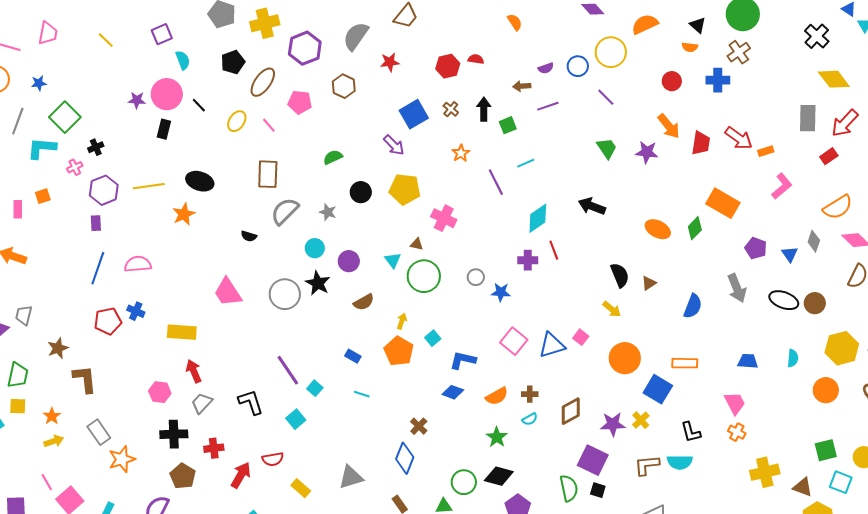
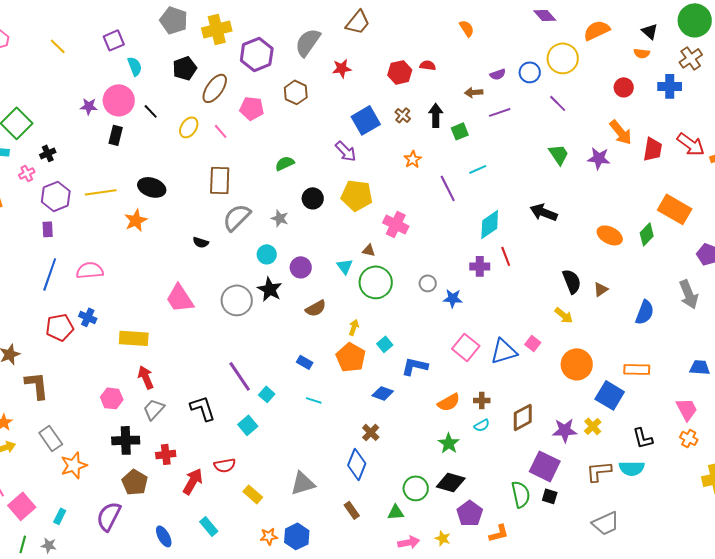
blue diamond: (453, 392) -> (383, 393), moved

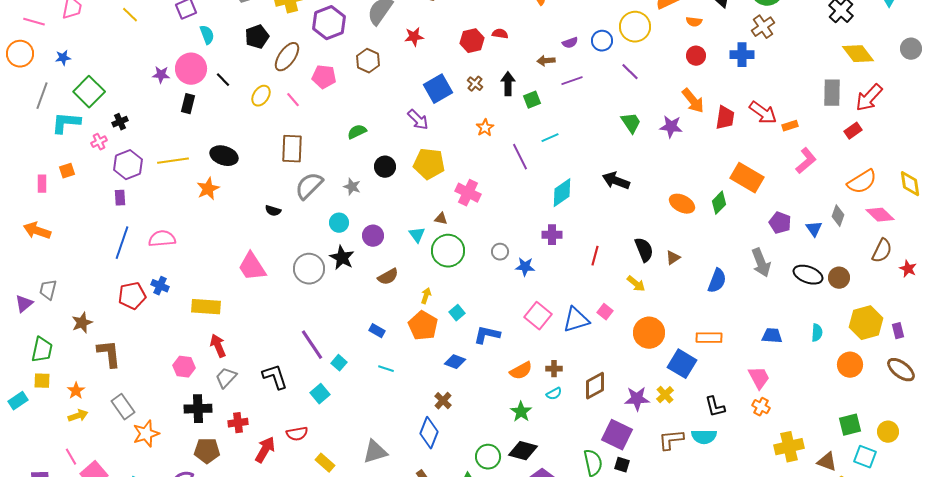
orange semicircle: (642, 53) -> (694, 22), moved
red line: (506, 256) -> (595, 256), moved, turned 36
brown pentagon: (135, 482) -> (207, 451), turned -30

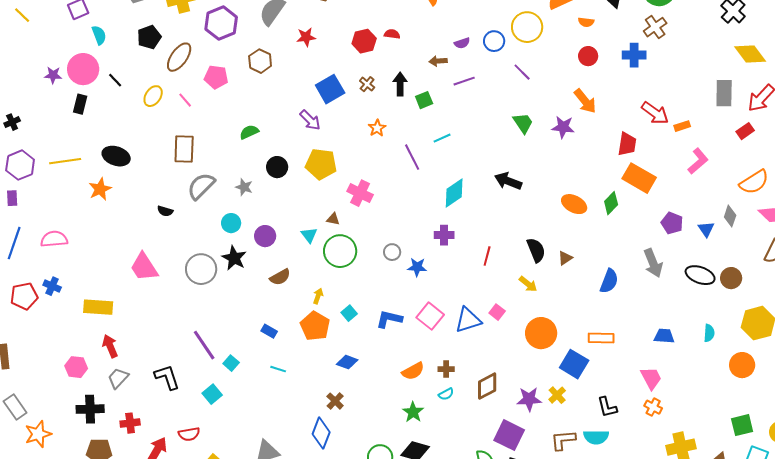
red trapezoid: (725, 118) -> (627, 144), moved
blue L-shape: (487, 335) -> (389, 319), moved

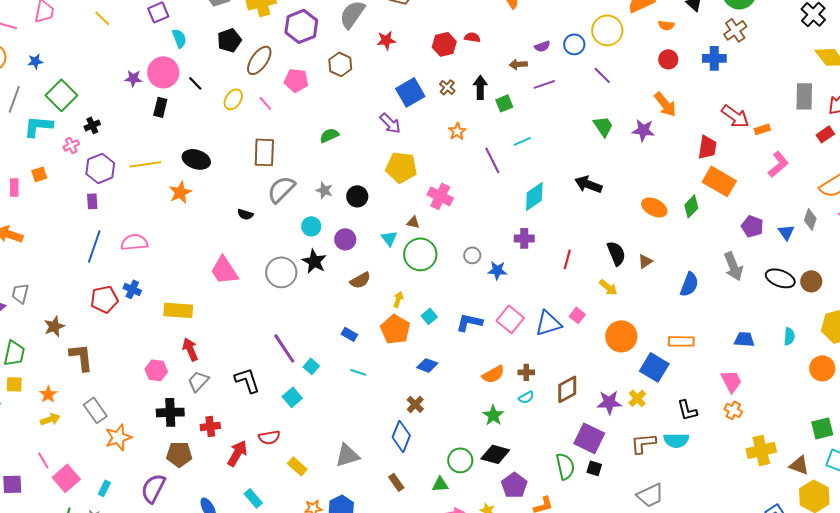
black circle: (277, 167) -> (357, 196), moved

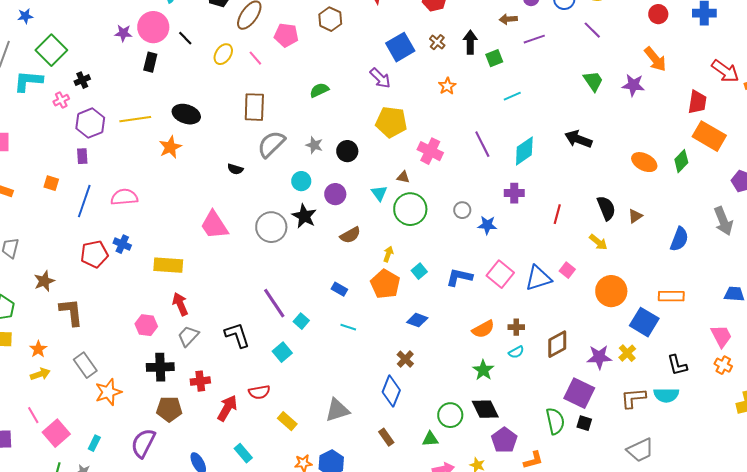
purple line: (492, 160) -> (482, 144), moved
orange square: (39, 174) -> (51, 183), moved, turned 35
black diamond: (495, 454) -> (485, 409), turned 48

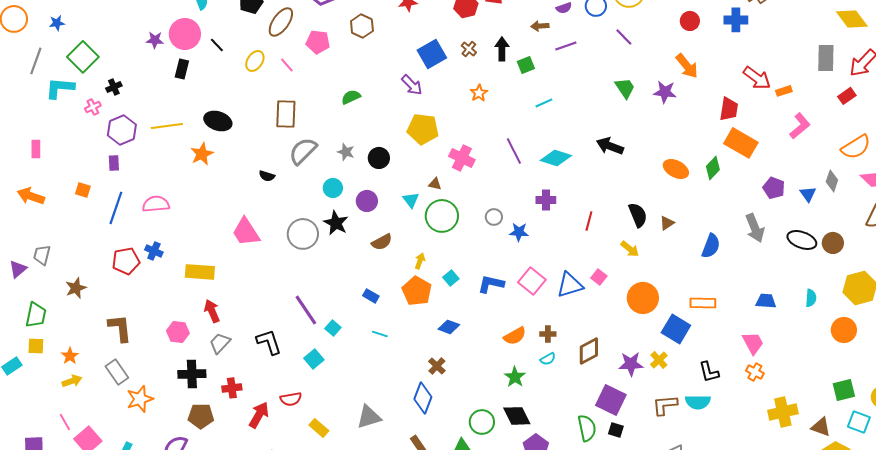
cyan diamond: (524, 151) -> (556, 158), turned 52
brown L-shape: (71, 312) -> (120, 328), moved

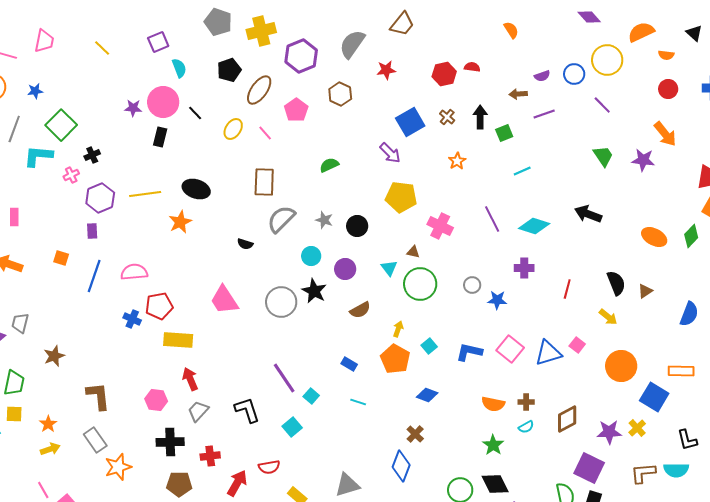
pink pentagon: (318, 42) -> (296, 110), turned 30
red pentagon: (126, 261) -> (159, 306), moved
orange semicircle: (515, 336) -> (493, 404), turned 40

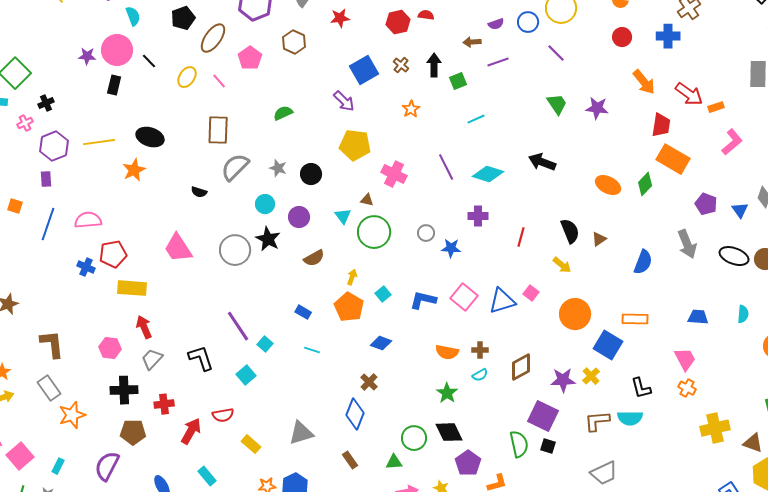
orange arrow: (665, 134) -> (644, 82), moved

